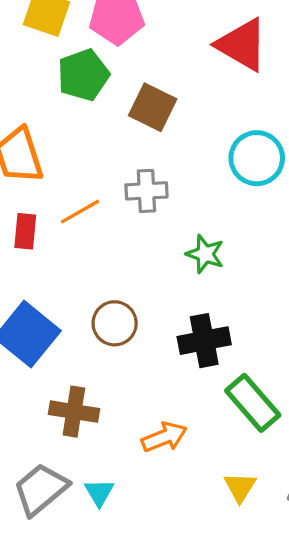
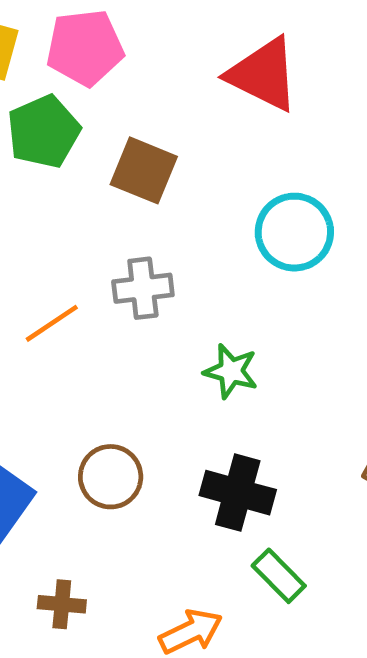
black cross: (204, 341) -> (238, 493), turned 30
green rectangle: (253, 403) -> (279, 576), moved, size x0.7
brown cross: (74, 412) -> (62, 604), size x0.7

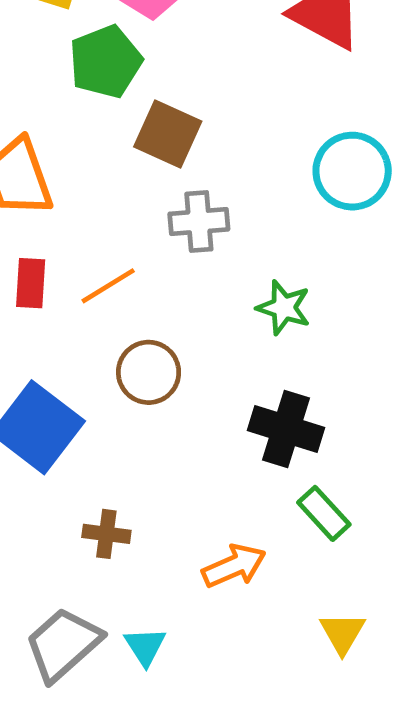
brown square: (144, 170) -> (168, 134), moved
orange line: (52, 323) -> (108, 286), moved
brown circle: (111, 477) -> (149, 372), moved

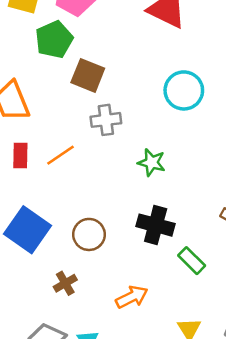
brown circle: (149, 372) -> (89, 234), moved
green rectangle: (324, 513) -> (192, 261), moved
brown cross: (106, 534) -> (65, 283), turned -35

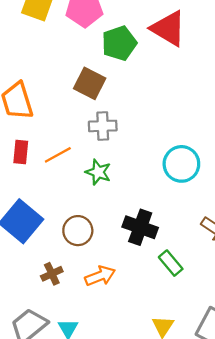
green pentagon: (54, 40) -> (119, 43), moved
cyan circle: (184, 90) -> (181, 164), moved
green star: (152, 162) -> (98, 172), moved
orange arrow: (132, 297) -> (100, 276), moved

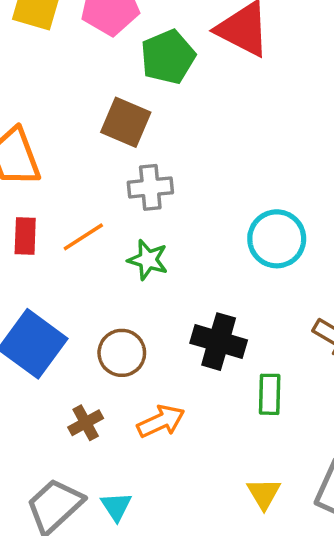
green rectangle: (171, 263) -> (270, 394), turned 45

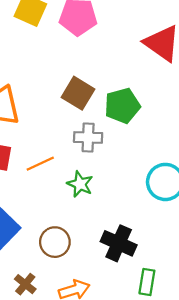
green pentagon: (168, 57) -> (122, 106), moved
brown cross: (86, 423) -> (25, 284), turned -30

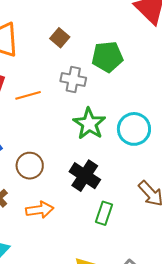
brown square: (78, 93) -> (60, 38), moved, size x0.7
green star: (80, 184) -> (89, 124), moved, size x1.4

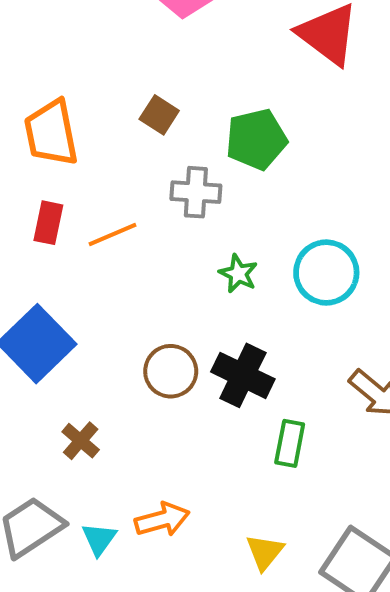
green star: (89, 124) -> (238, 274), size x0.6
brown circle: (30, 166) -> (171, 371), moved
orange arrow: (40, 210) -> (162, 519), moved

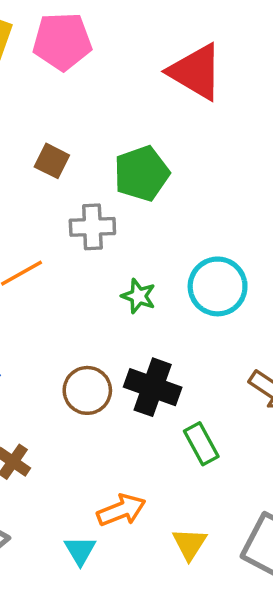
green rectangle: (290, 443) -> (201, 444), turned -33
orange arrow: (162, 519) -> (121, 510), moved
cyan triangle: (99, 539) -> (80, 551), moved

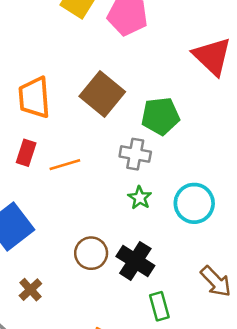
brown square: (52, 161) -> (102, 94), size x1.8
gray cross: (92, 227) -> (135, 154), moved

